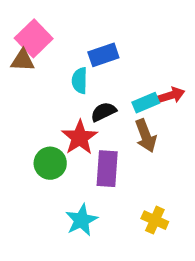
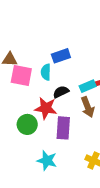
pink square: (34, 38) -> (21, 76), moved, turned -35
red star: (80, 137) -> (46, 108), turned -30
cyan star: (81, 220) -> (47, 160), turned -30

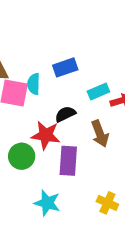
cyan semicircle: (46, 72) -> (34, 84), moved
cyan rectangle: (88, 86) -> (98, 92), moved

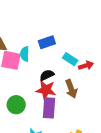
cyan rectangle: (98, 92) -> (70, 59), turned 56
red star: (46, 135) -> (46, 90), moved

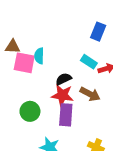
blue rectangle: (47, 42) -> (98, 32), moved, turned -49
brown arrow: (71, 89) -> (90, 94), turned -42

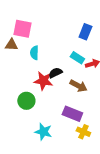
pink square: (24, 63) -> (22, 29), moved
red star: (62, 95) -> (43, 81), moved
purple rectangle: (66, 115) -> (72, 114), moved, turned -72

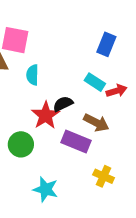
red star: (43, 81) -> (46, 115), turned 30
purple rectangle: (72, 114) -> (76, 142), moved
yellow cross: (83, 132) -> (104, 176), moved

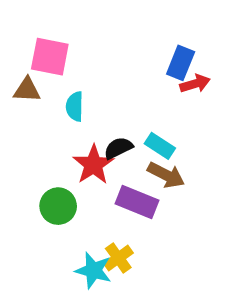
cyan rectangle: (95, 82) -> (160, 146), moved
red arrow: (117, 91) -> (195, 84), moved
yellow cross: (104, 176) -> (118, 258), moved, turned 30

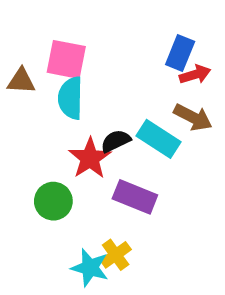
pink square: (50, 57) -> (66, 59), moved
cyan semicircle: (75, 106) -> (71, 98), size x1.4
cyan rectangle: (160, 146) -> (159, 139), size x1.4
brown arrow: (166, 175) -> (193, 117), moved

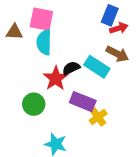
yellow cross: (116, 255) -> (98, 117), moved

